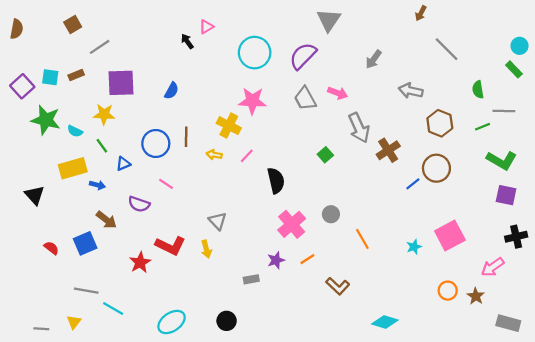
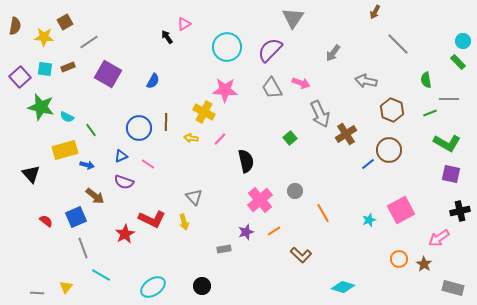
purple square: (121, 83) -> (108, 74), turned 32
yellow star: (104, 114) -> (44, 37), moved
blue triangle: (123, 164) -> (121, 156), moved
gray line: (86, 291) -> (83, 248), moved, turned 60

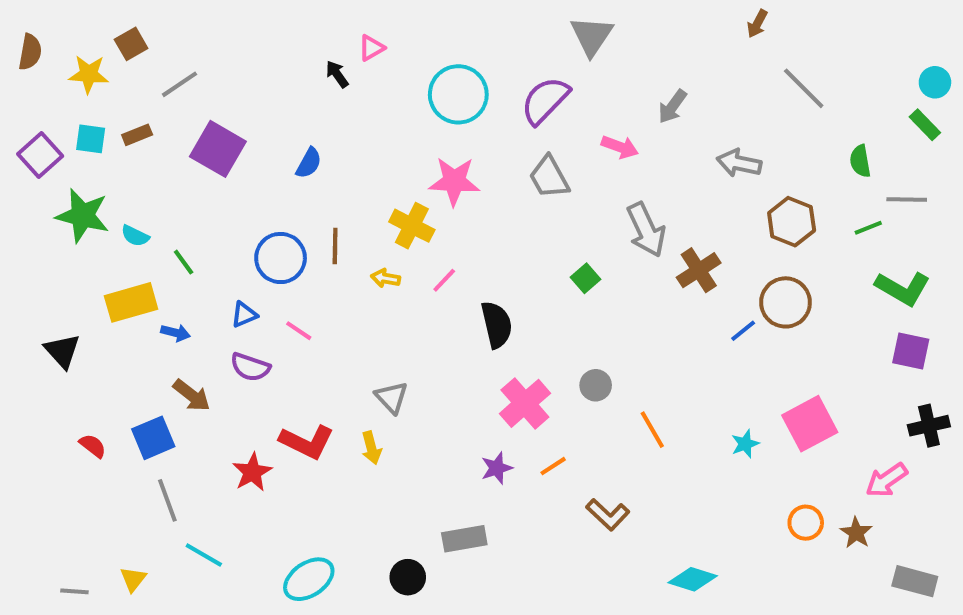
pink arrow: (301, 83) -> (620, 147), moved
gray rectangle: (224, 249) -> (464, 539), moved, size x1.5

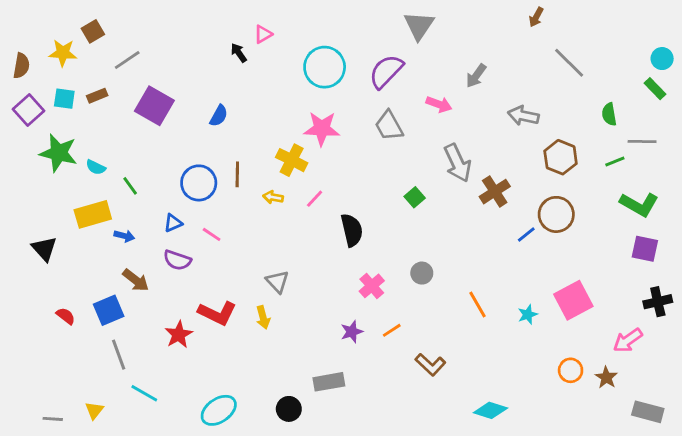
brown semicircle: (30, 52) -> (21, 66), moved
pink cross: (525, 403) -> (372, 286), size x0.7
orange line: (652, 430) -> (478, 305), moved

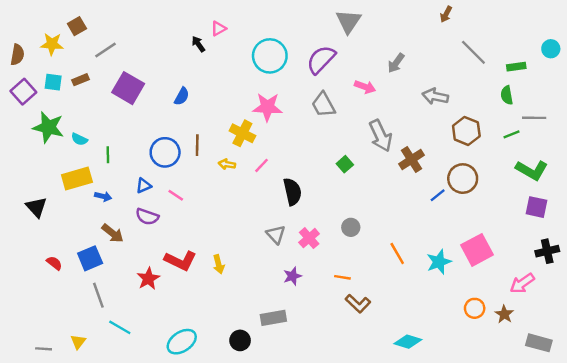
green rectangle: (655, 89) -> (516, 67), moved, turned -54
green line: (130, 186) -> (108, 155), turned 35
gray triangle: (277, 282) -> (276, 234), moved
cyan star: (528, 315) -> (439, 262), size x1.5
orange line: (392, 330) -> (342, 277), moved, turned 42

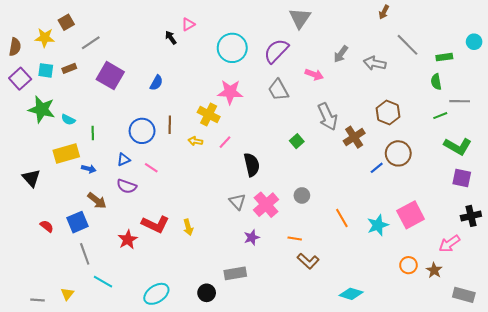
gray arrow: (435, 96) -> (375, 63), moved
brown hexagon: (466, 131) -> (388, 112), moved
pink cross: (309, 238) -> (266, 205), size x1.4

